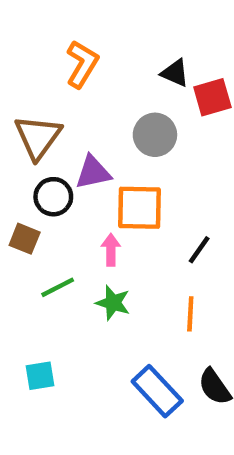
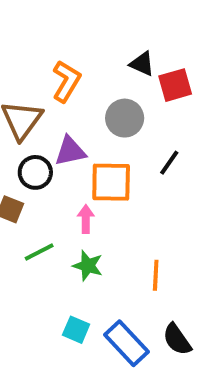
orange L-shape: (82, 64) -> (66, 81), moved
black line: (199, 250) -> (169, 163), moved
cyan square: (40, 376) -> (76, 330), moved, turned 32

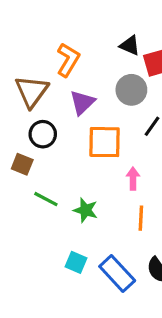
gray circle: (125, 118) -> (131, 90), moved
purple triangle: (70, 151) -> (82, 102), moved, turned -32
pink arrow: (86, 219) -> (133, 178), moved
green line: (39, 252) -> (46, 199), turned 55

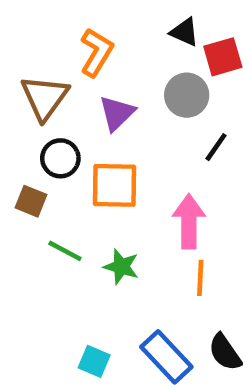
orange square: (104, 142) -> (115, 185), moved
pink arrow: (133, 178) -> (189, 221), size x1.6
cyan square: (76, 262) -> (94, 361), moved

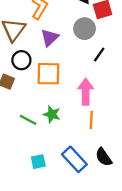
green line: (65, 251) -> (28, 120), moved
cyan square: (94, 361) -> (38, 162), turned -35

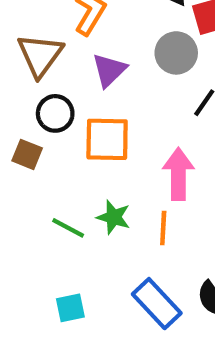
orange line: (91, 120) -> (163, 228), moved
cyan square: (38, 162) -> (70, 308), moved

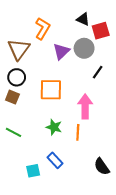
purple triangle: (109, 70) -> (61, 51), moved
black circle: (55, 113) -> (17, 77), moved
green line: (68, 228) -> (13, 132), moved
blue rectangle: (157, 304) -> (55, 160), moved, size x0.7

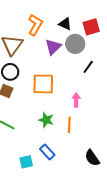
black triangle: (83, 19) -> (65, 24), moved
pink arrow: (85, 106) -> (76, 100), size x0.6

